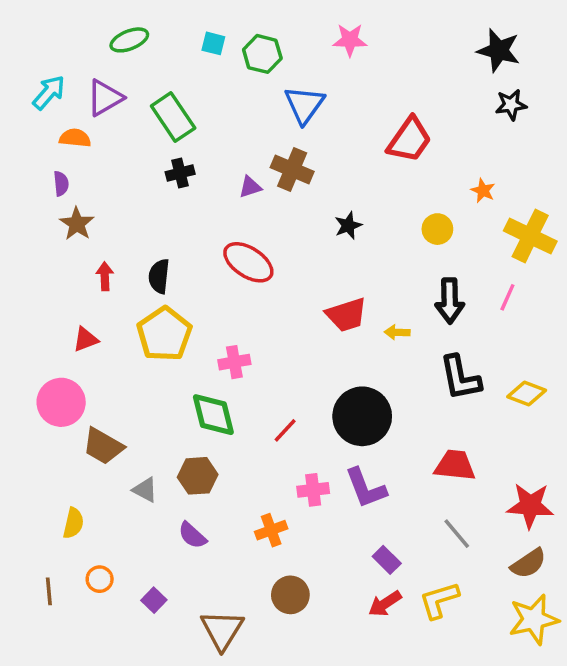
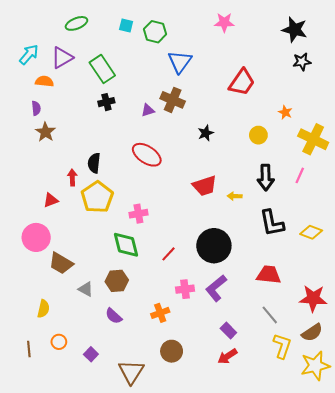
pink star: (350, 40) -> (224, 22), moved
red arrow: (105, 276) -> (72, 177), moved
purple L-shape: (366, 488) -> (216, 288), turned 72
yellow L-shape: (439, 600) -> (282, 346), moved, turned 125

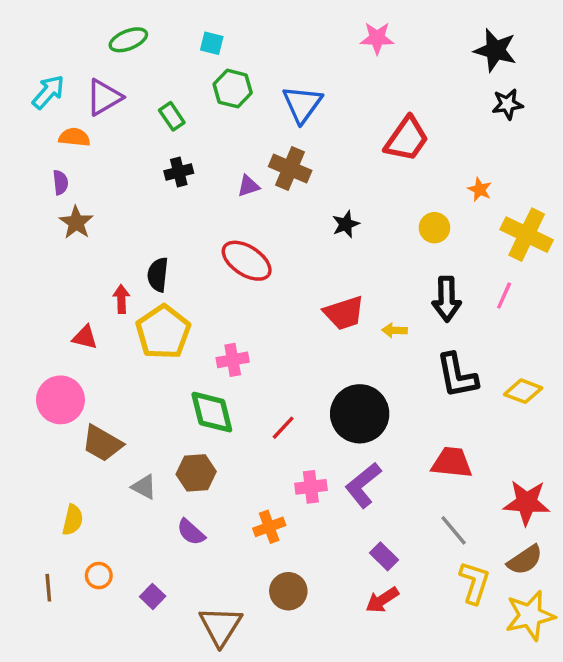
green hexagon: (155, 32) -> (233, 89), moved
green rectangle: (102, 69) -> (172, 116), size x0.6
red triangle: (51, 200) -> (85, 337), turned 35

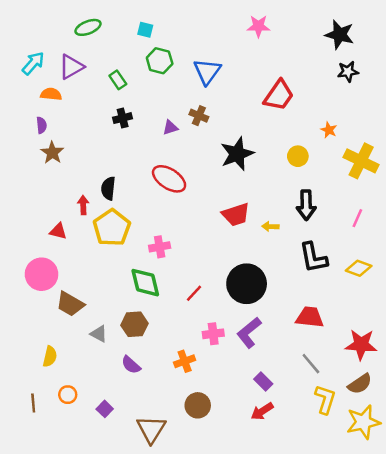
brown cross: (290, 169) -> (199, 116), size x0.7
black star: (346, 224) -> (237, 154), size x1.8
pink line: (504, 296) -> (357, 218), moved

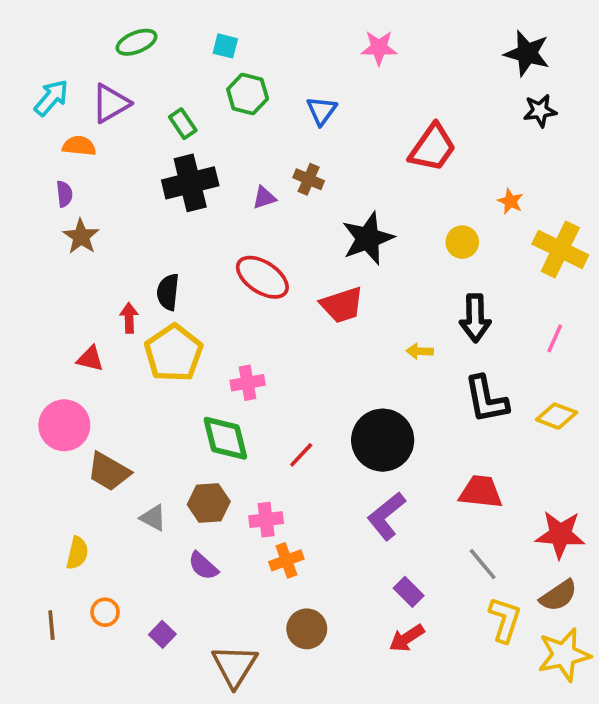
pink star: (258, 26) -> (379, 48), moved
blue triangle: (207, 72) -> (322, 111), size x0.7
black cross: (123, 118) -> (190, 183), size x1.8
red trapezoid: (236, 215) -> (342, 305), moved
pink cross: (213, 334) -> (266, 520), moved

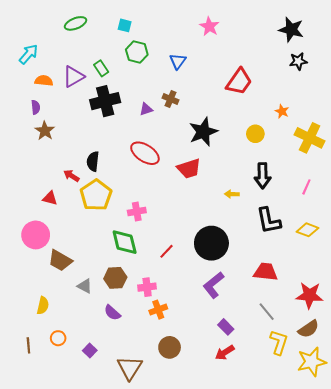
pink star: (379, 48) -> (209, 26), turned 30
purple triangle: (111, 103) -> (73, 77), moved
red arrow: (129, 318) -> (71, 176), turned -56

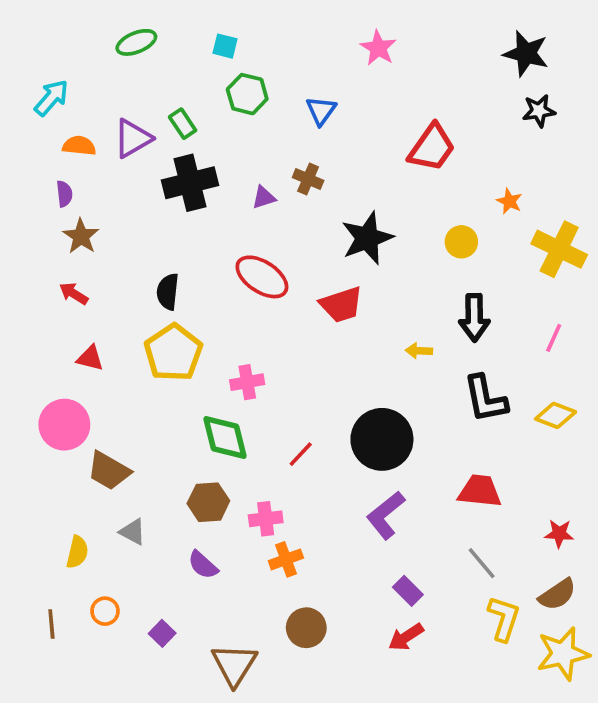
red arrow: (71, 176) -> (74, 294), moved
gray triangle: (85, 286) -> (133, 532), moved
red star: (310, 295) -> (559, 534), size x0.6

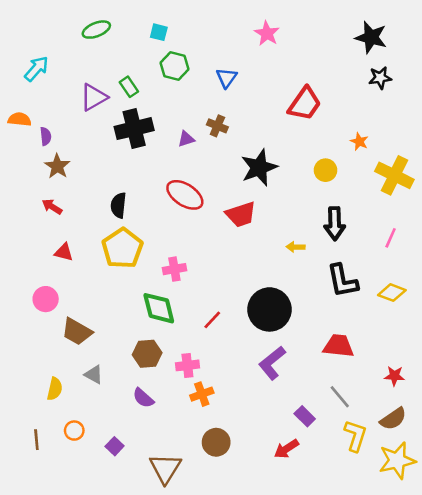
orange semicircle: (79, 146) -> (20, 119), moved
pink circle: (64, 425) -> (46, 299), size x0.7
purple rectangle: (408, 591) -> (305, 416), moved

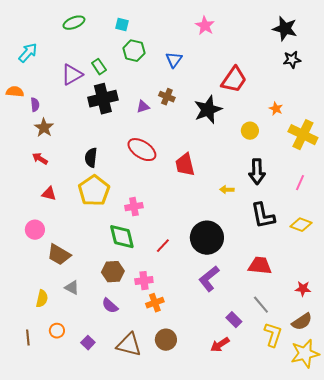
black star: (259, 168) -> (208, 110), moved
red trapezoid: (241, 214) -> (185, 165), turned 95
brown triangle: (165, 468) -> (129, 345), moved, turned -48

